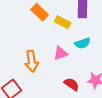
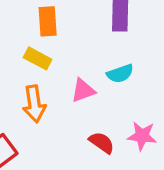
orange rectangle: (40, 12) -> (48, 21), turned 42
yellow rectangle: (63, 22) -> (38, 58), moved

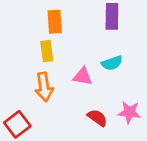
yellow rectangle: (38, 58) -> (47, 51), turned 54
pink triangle: (83, 90) -> (83, 76), turned 30

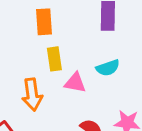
yellow rectangle: (47, 51) -> (54, 59), moved

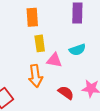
orange arrow: (32, 95) -> (35, 76), moved

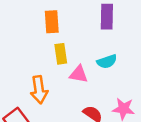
orange arrow: (35, 76) -> (39, 90), moved

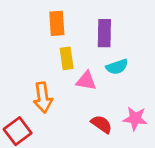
purple rectangle: (107, 17) -> (104, 33), moved

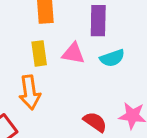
yellow rectangle: (67, 58) -> (39, 53), moved
pink triangle: (86, 81) -> (73, 53), moved

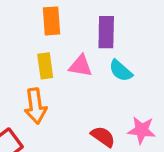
cyan semicircle: (112, 58) -> (121, 71), turned 60

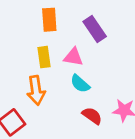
purple rectangle: (106, 32) -> (95, 29), turned -35
cyan semicircle: (121, 71) -> (80, 84), moved

